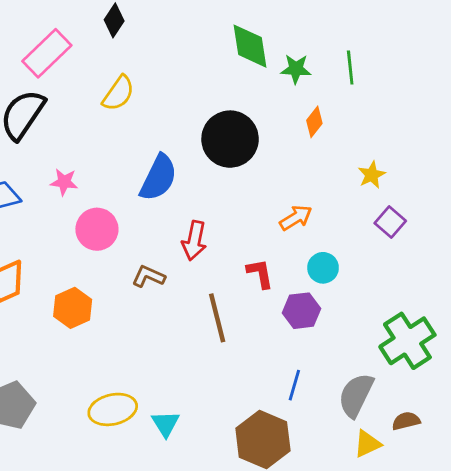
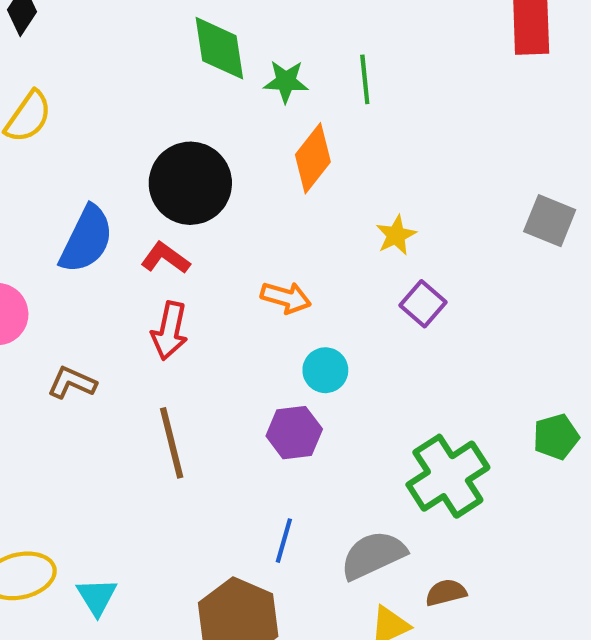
orange diamond: (314, 122) -> (313, 158), size x1.5
orange arrow: (296, 218) -> (286, 298), turned 48
red arrow: (194, 241) -> (170, 331), moved
red L-shape: (260, 274) -> (165, 258), moved, turned -44
gray semicircle: (356, 395) -> (373, 555), turned 39

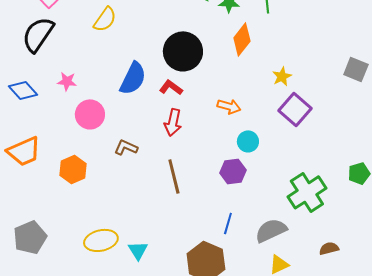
purple square: (423, 304) -> (295, 109), size x1.5
brown semicircle: (446, 593) -> (329, 248), moved

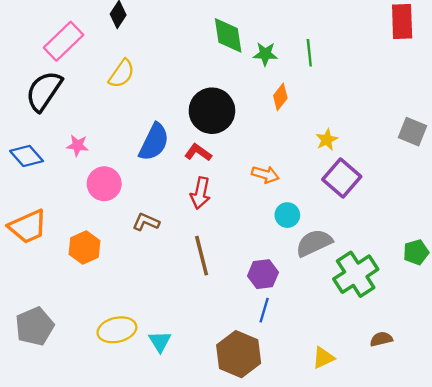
orange diamond: (242, 39) -> (280, 97), size x0.7
purple hexagon: (233, 171) -> (263, 274), moved
gray semicircle: (271, 230) -> (314, 243), moved

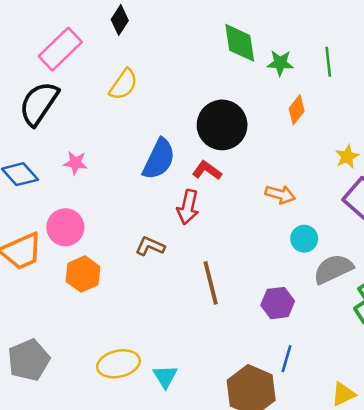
pink circle: (104, 184) -> (65, 227), moved
red arrow: (200, 193) -> (188, 207), moved
blue line: (264, 310) -> (286, 359), moved

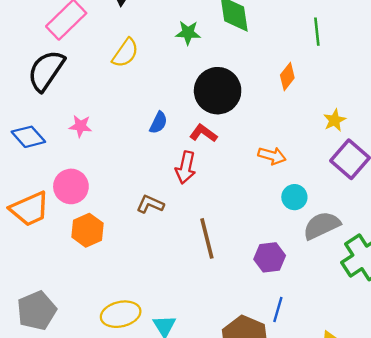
green star: (280, 63) -> (188, 33), moved
blue semicircle: (159, 159) -> (158, 123), size x0.6

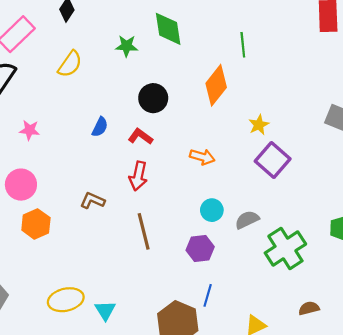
orange diamond: (287, 77) -> (216, 85), size x1.6
black circle: (218, 91) -> (153, 98), size x0.7
red arrow: (186, 168) -> (138, 176), moved
cyan circle: (294, 197) -> (212, 210), moved
gray semicircle: (322, 225) -> (247, 220), size x0.7

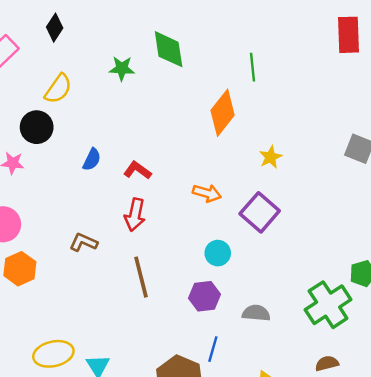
black circle: (153, 98) -> (37, 127), moved
purple square: (273, 160) -> (260, 212), moved
gray semicircle: (247, 220) -> (256, 313), moved, turned 30
green cross: (285, 249) -> (328, 305), moved

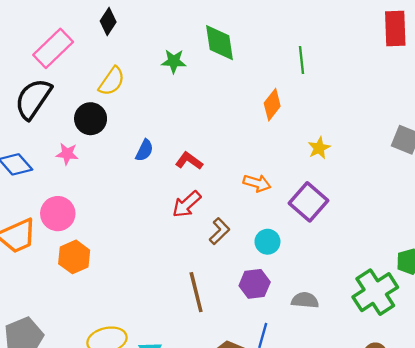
orange diamond: (223, 113) -> (272, 105), size x0.7
red arrow: (135, 215) -> (187, 204), turned 36
brown L-shape: (83, 242) -> (219, 231), moved, turned 112
brown line: (141, 277) -> (196, 292), moved

